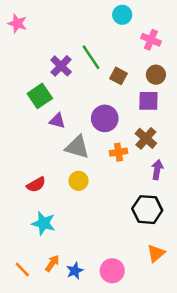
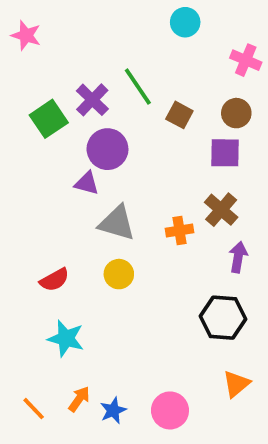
pink cross: (151, 40) -> (246, 60), moved
green square: (40, 96) -> (49, 119), moved
purple circle: (105, 118) -> (107, 149), moved

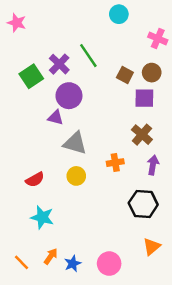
brown square: (179, 115) -> (125, 75), moved
orange cross: (179, 231) -> (115, 163), moved

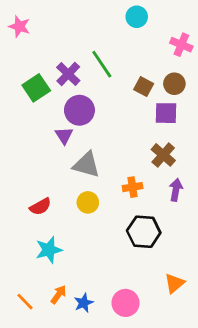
purple triangle: (56, 118) -> (64, 135), turned 42
black hexagon: (143, 204) -> (144, 232), moved
cyan star: (42, 217) -> (49, 250), turned -30

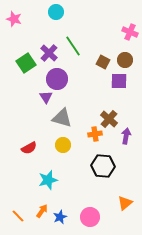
cyan circle: (137, 17) -> (56, 12), moved
brown cross: (163, 155) -> (109, 119), moved
cyan star: (49, 250) -> (48, 180), moved

